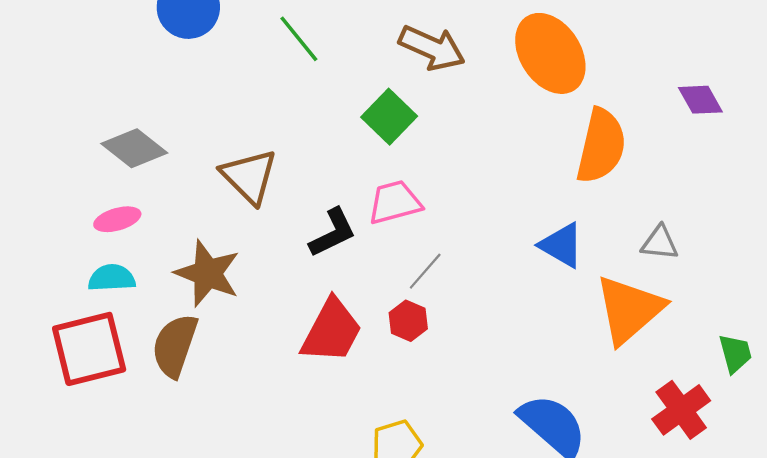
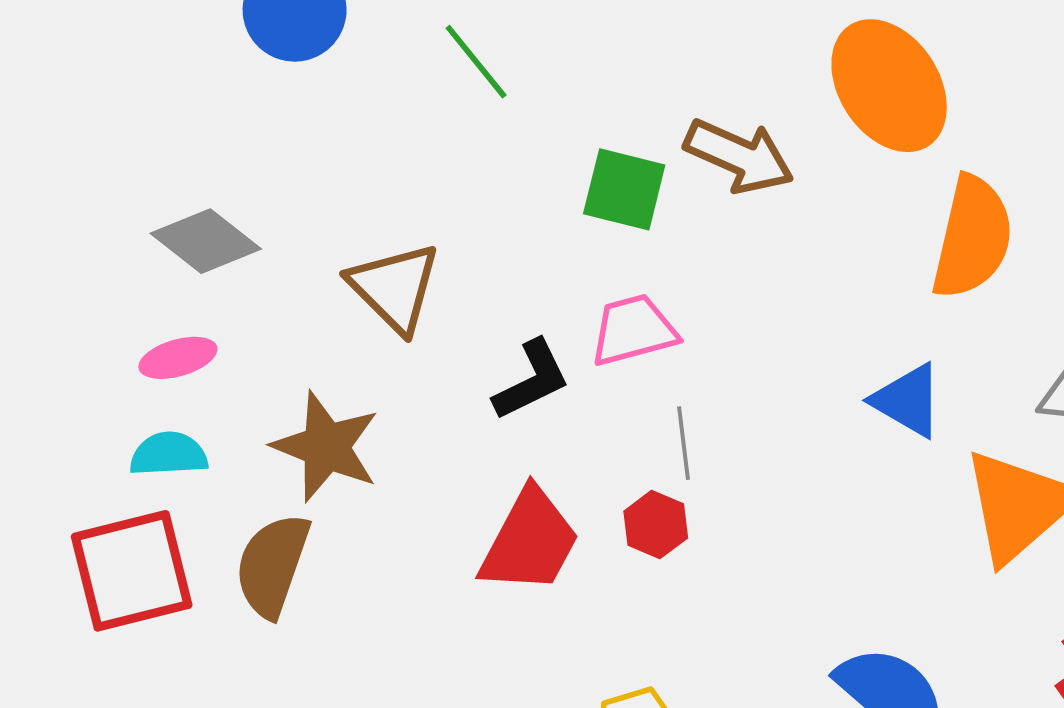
brown arrow: (432, 48) -> (739, 156), moved
green square: (389, 117) -> (624, 189), turned -30
gray line: (425, 271) -> (683, 443), turned -48

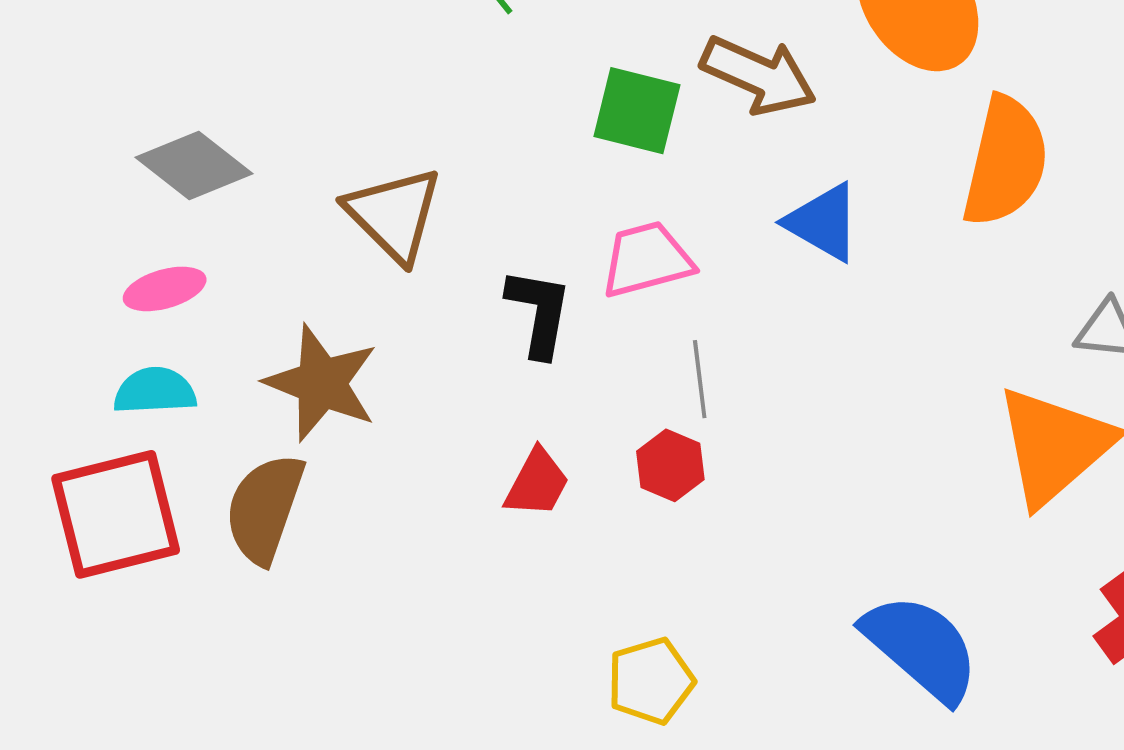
black L-shape: (532, 380) -> (539, 312), turned -54
blue triangle: (908, 400) -> (823, 222), moved
red trapezoid: (530, 541) -> (537, 483), size x0.6

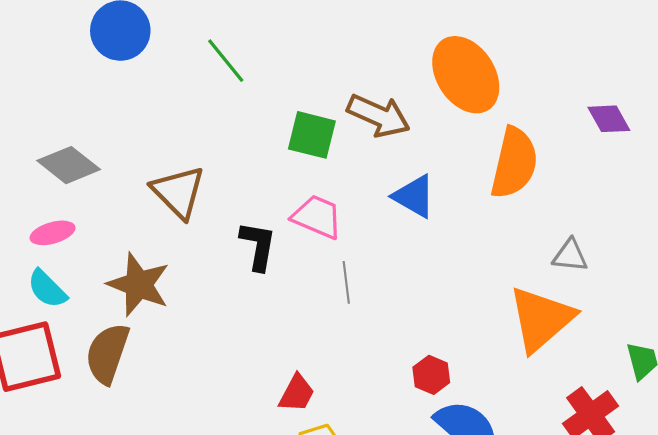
pink trapezoid: (647, 260) -> (317, 217), turned 38
cyan semicircle: (155, 391) -> (47, 289), turned -132
red hexagon: (670, 465) -> (431, 375), moved
red trapezoid: (537, 483) -> (297, 393), moved

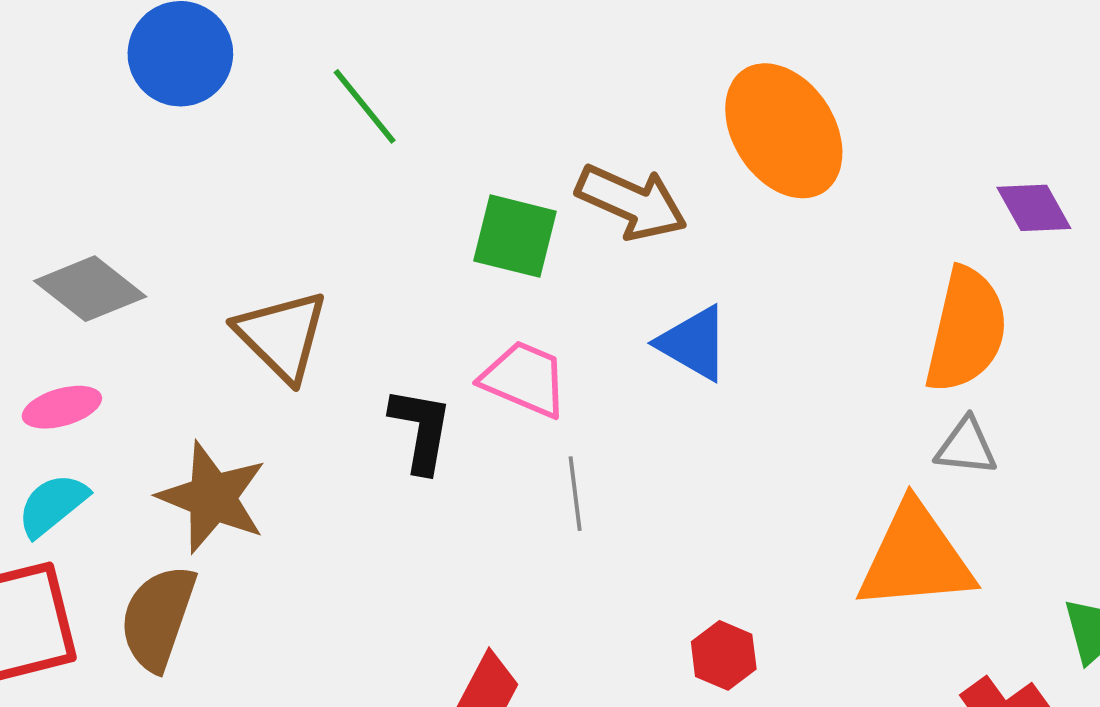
orange semicircle: (514, 163) -> (966, 330), moved
cyan semicircle: (47, 289) -> (53, 505), turned 96
orange triangle: (541, 319) -> (915, 558), turned 36

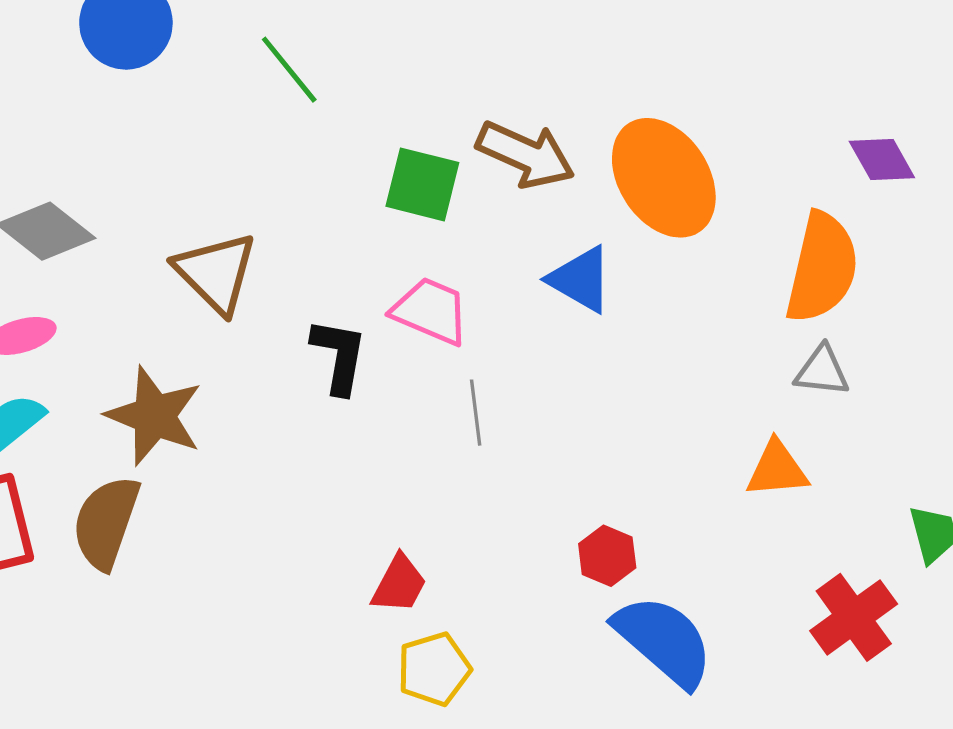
orange ellipse: (784, 131) -> (664, 178), moved
orange triangle: (915, 558) -> (777, 469), size x0.6

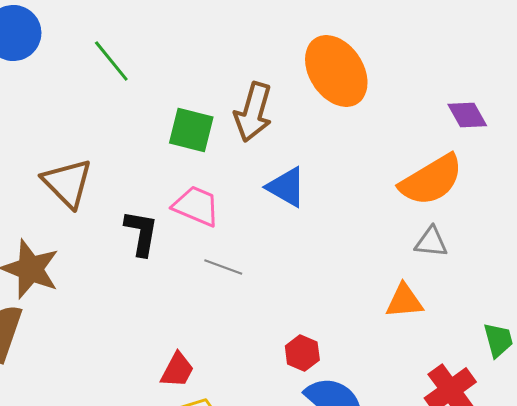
brown arrow: (526, 154) -> (253, 112), turned 82
orange ellipse: (664, 178) -> (336, 71), moved
orange semicircle: (822, 268) -> (431, 180), turned 46
gray line: (476, 413) -> (223, 267), turned -63

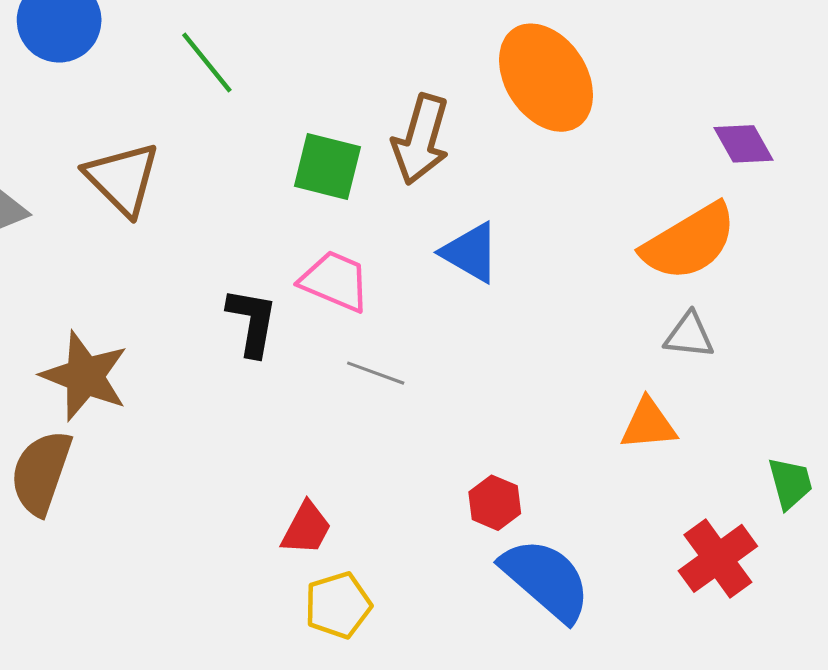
brown triangle: (67, 183) -> (122, 179), moved

